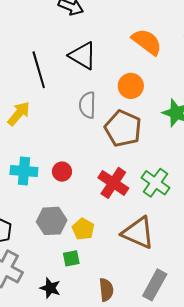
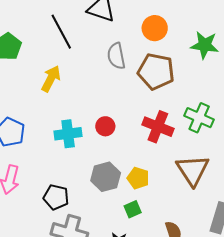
brown triangle: (138, 233) -> (193, 170), turned 45

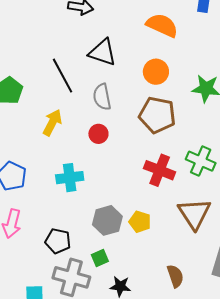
gray semicircle: (116, 56) -> (102, 97), moved
red circle: (105, 126) -> (98, 134), moved
green square: (133, 209) -> (100, 258), moved

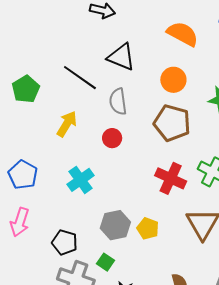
black line: (62, 76) -> (80, 78), turned -30
cyan cross: (70, 178) -> (80, 180), turned -32
green square: (100, 258) -> (105, 262), turned -36

